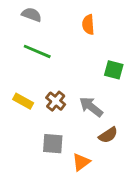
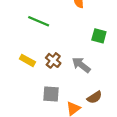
brown semicircle: (108, 135) -> (95, 97), moved

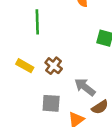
green line: (39, 21) -> (37, 22), turned 65
gray arrow: (81, 65) -> (85, 87), moved

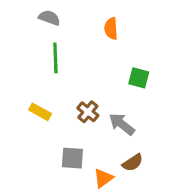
brown cross: (54, 66) -> (88, 112), moved
gray arrow: (85, 87) -> (122, 124), moved

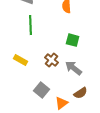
green square: (139, 78) -> (72, 40), moved
gray square: (72, 158) -> (42, 90), turned 35

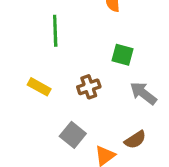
brown cross: (52, 60) -> (89, 87), turned 32
gray arrow: (74, 68) -> (143, 93), moved

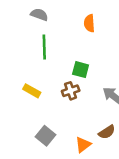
green square: (122, 55) -> (81, 70), moved
gray square: (73, 135) -> (46, 136), moved

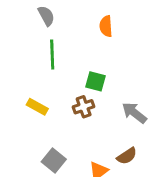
gray semicircle: (39, 15) -> (46, 16), turned 42

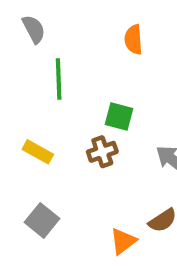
gray semicircle: (46, 16) -> (34, 29), moved
gray square: (54, 160) -> (42, 220), moved

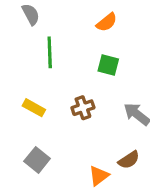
orange semicircle: (133, 40) -> (107, 22), turned -125
green square: (119, 116) -> (108, 65), moved

